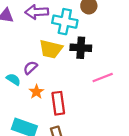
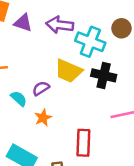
red rectangle: (58, 103) -> (83, 143), moved

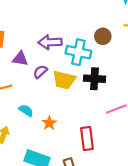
purple triangle: (23, 23) -> (20, 59), moved
purple semicircle: (41, 88) -> (40, 72), moved

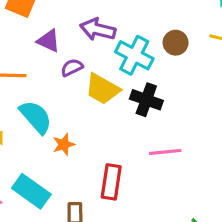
cyan semicircle: (26, 110) -> (36, 117), size x1.6

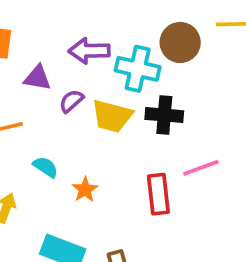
brown circle: (176, 43) -> (180, 42), size x1.4
cyan semicircle: (36, 117) -> (46, 167), size x0.6
red rectangle: (111, 182) -> (158, 194), moved

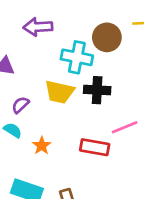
purple arrow: (89, 51) -> (38, 27), moved
purple semicircle: (71, 101) -> (20, 105), moved
red rectangle: (158, 194) -> (95, 147), turned -72

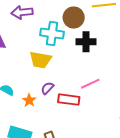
black cross: (97, 90) -> (86, 42), moved
purple semicircle: (20, 105) -> (47, 88), moved

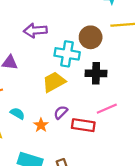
black cross: (86, 42) -> (96, 73), moved
yellow trapezoid: (40, 60) -> (54, 82), turned 140

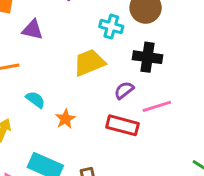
cyan cross: (67, 54) -> (111, 27), size x0.7
purple semicircle: (61, 112) -> (124, 90), moved

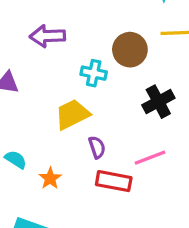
black cross: (148, 57) -> (158, 102), moved, turned -32
purple semicircle: (124, 90) -> (97, 147), moved, turned 114

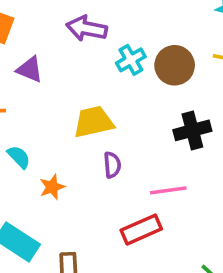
cyan cross: (94, 73) -> (131, 60), moved, turned 35
red rectangle: (114, 181) -> (141, 230), moved, turned -48

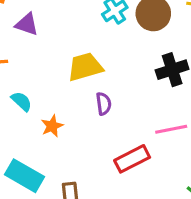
pink line: (168, 190) -> (171, 129), moved

